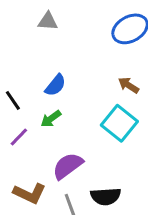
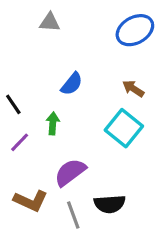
blue semicircle: (55, 85) -> (72, 84), moved
green arrow: (51, 119) -> (53, 123), turned 130

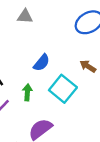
cyan square: (124, 128) -> (63, 89), moved

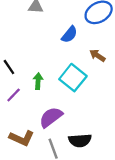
blue semicircle: (42, 63) -> (69, 34), moved

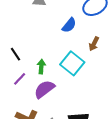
brown arrow: (97, 55) -> (94, 44), turned -96
purple semicircle: (51, 117) -> (44, 89), moved

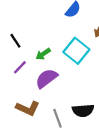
green arrow: (41, 66) -> (43, 54), turned -128

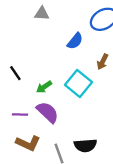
purple line: (20, 67) -> (20, 114), moved, turned 48
purple semicircle: (46, 78) -> (48, 112), turned 80

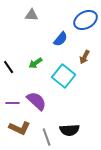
green arrow: (44, 87) -> (36, 63), moved

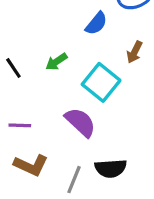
purple semicircle: (37, 101) -> (80, 122), moved
gray line: (47, 137) -> (74, 180), turned 42

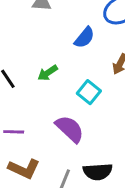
cyan square: (101, 82) -> (89, 92), size x0.7

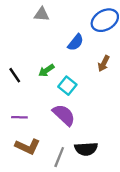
cyan square: (89, 92) -> (67, 86), moved

